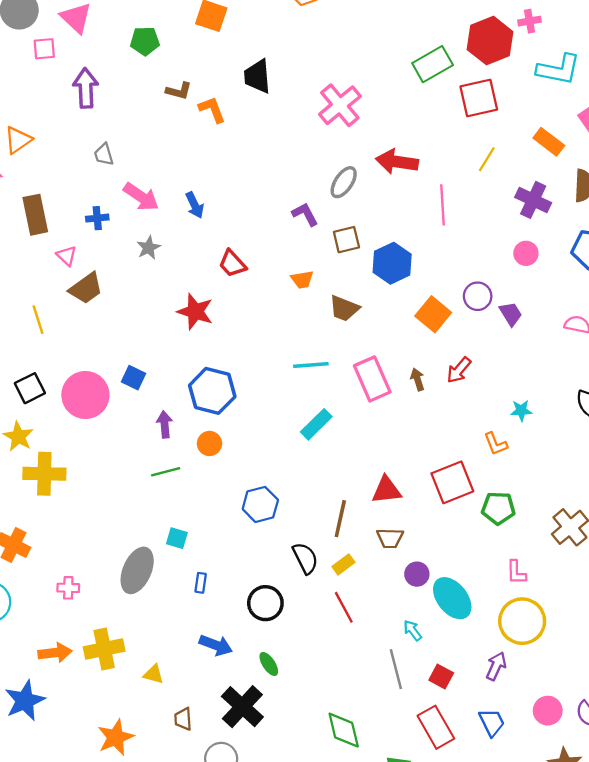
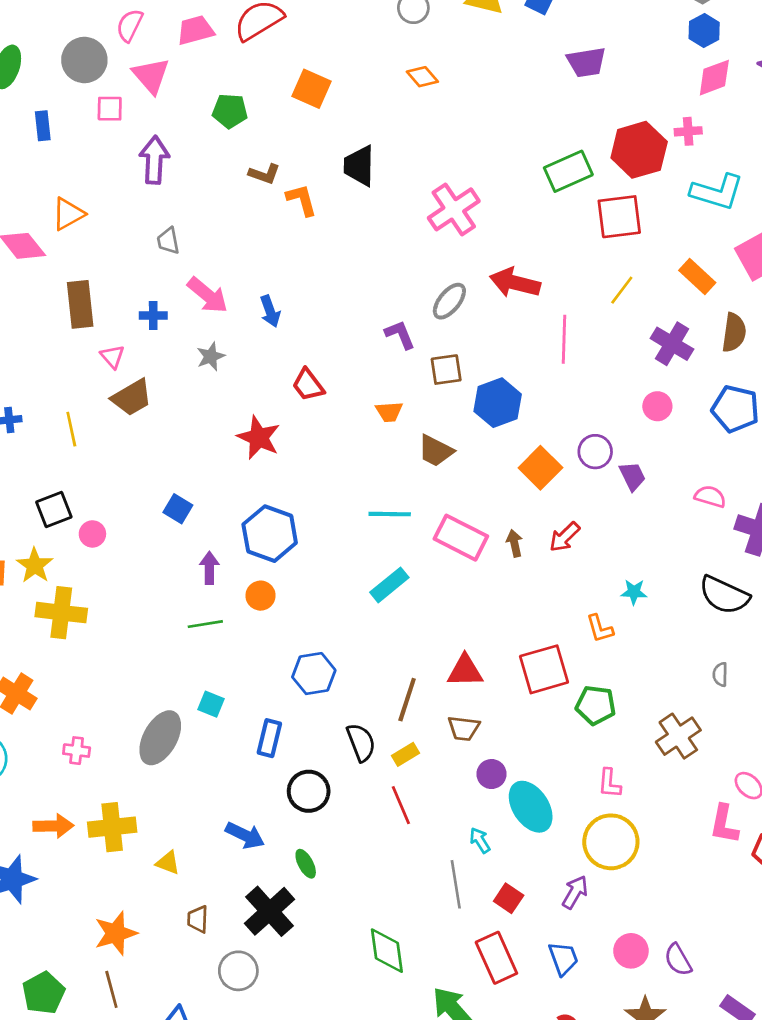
pink rectangle: (372, 379) -> (461, 538), turned -45
pink circle: (85, 395) -> (92, 534), moved, size x0.5
blue rectangle: (201, 583) -> (269, 738), moved, size x1.5

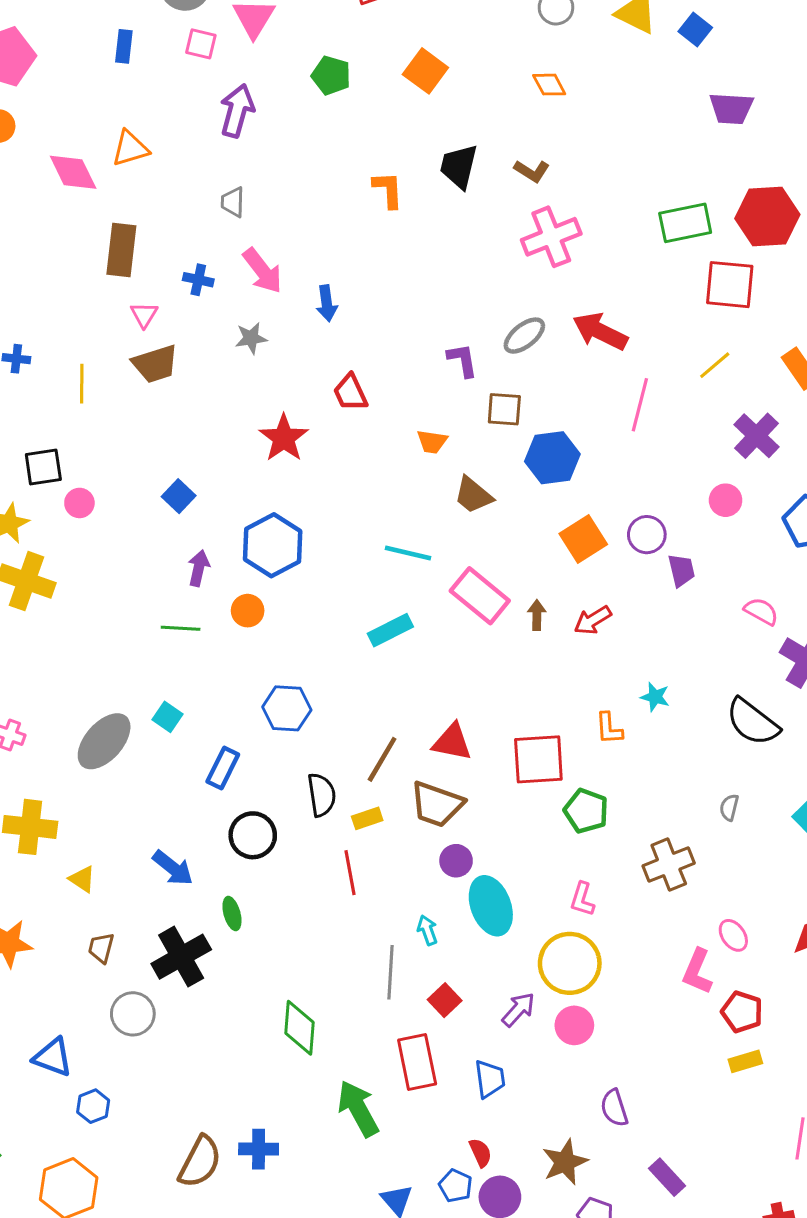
brown L-shape: (264, 174) -> (532, 171), moved
brown trapezoid: (464, 728) -> (437, 804), size x1.5
pink circle: (631, 951) -> (574, 1025), moved

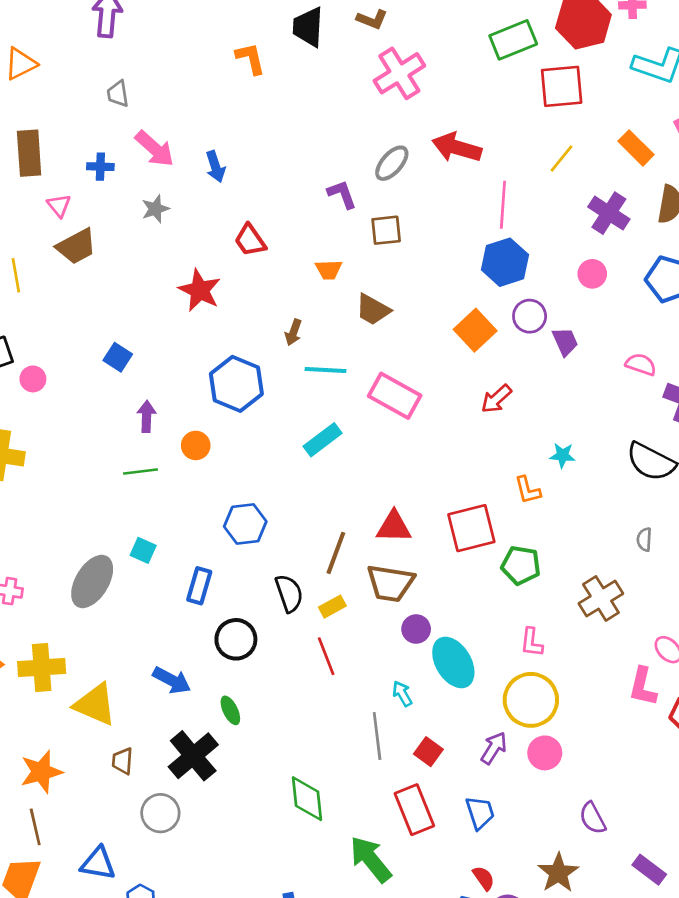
blue hexagon: (552, 458) -> (505, 262), moved
blue hexagon: (273, 545) -> (236, 384), moved
brown arrow: (537, 615) -> (293, 332), moved, turned -150
yellow triangle: (82, 879) -> (95, 704), size x1.8

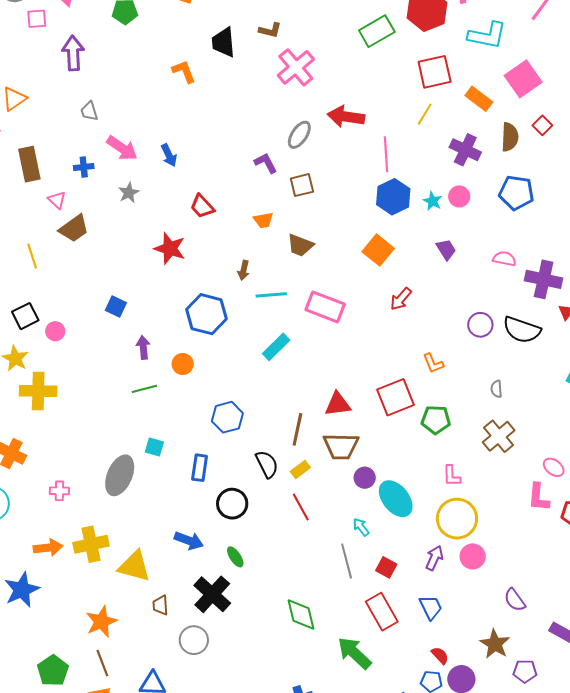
red square: (562, 86) -> (435, 72), moved
purple circle: (530, 316) -> (480, 325), moved
cyan star: (562, 455) -> (433, 201), moved, turned 30
gray semicircle: (644, 539) -> (496, 389), moved

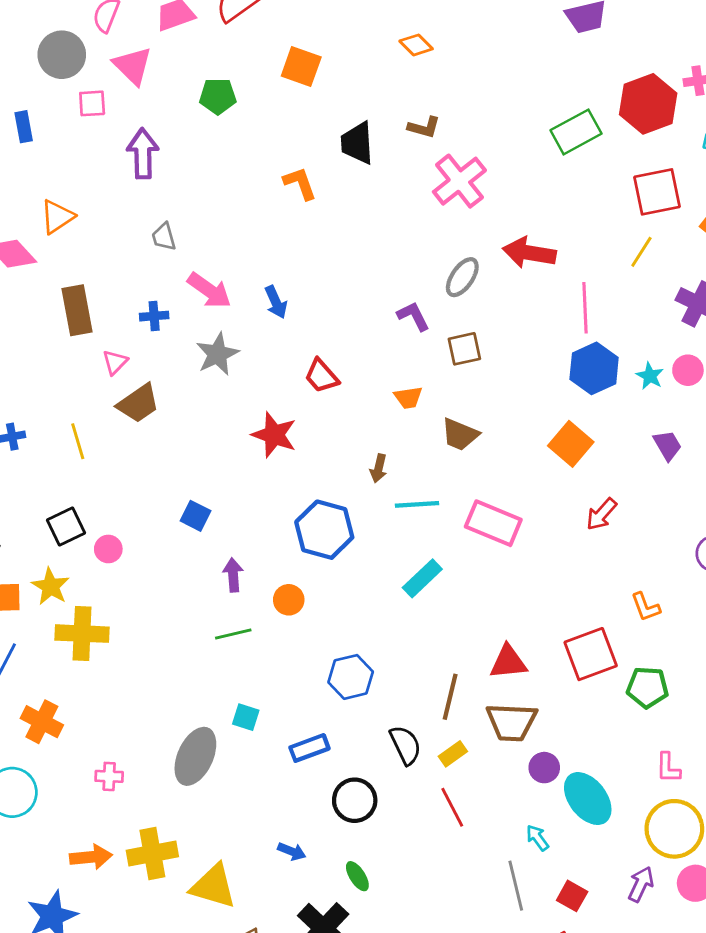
gray star: (129, 193) -> (217, 354), size x1.4
pink triangle: (57, 200) -> (115, 362), turned 30
blue rectangle: (200, 468) -> (309, 748), turned 60
blue arrow: (189, 541) -> (292, 851), size x0.7

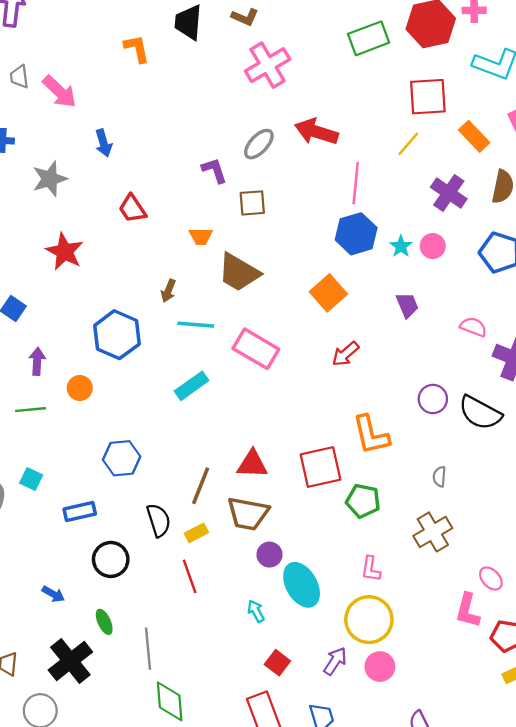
pink arrow: (209, 290) -> (60, 92), moved
red star: (274, 435) -> (64, 252), moved
brown trapezoid: (460, 435) -> (239, 272), size x1.4
orange L-shape: (646, 607) -> (371, 435), size x1.6
gray line: (516, 886) -> (148, 649), moved

